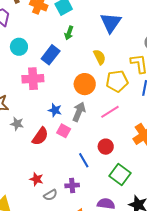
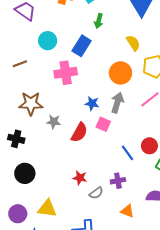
red circle: (106, 147) -> (149, 146), moved

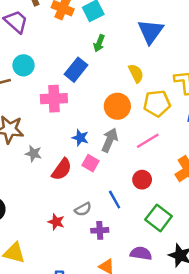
cyan circle: (48, 41) -> (23, 65), moved
red circle: (149, 146) -> (142, 180), moved
gray semicircle: (96, 193) -> (83, 209), moved

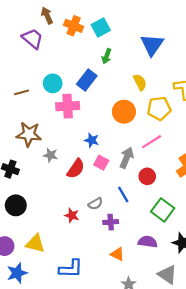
cyan circle: (23, 65) -> (53, 83), moved
gray arrow: (110, 140) -> (127, 158), moved

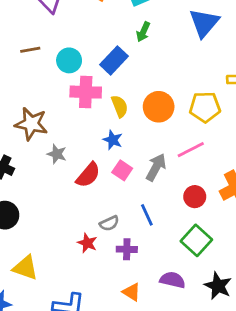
yellow semicircle: (140, 82) -> (120, 106), moved
brown line: (22, 92) -> (30, 50), moved
red circle: (147, 176) -> (195, 197), moved
red star: (72, 215) -> (87, 243), moved

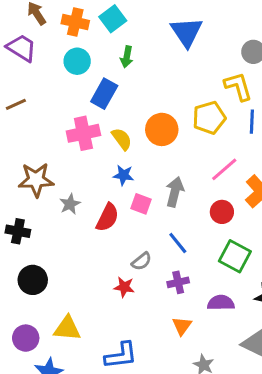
cyan circle: (69, 60) -> (77, 61), moved
pink line: (191, 150) -> (224, 169), moved
gray star: (57, 154) -> (70, 204), turned -30
purple cross: (127, 249) -> (178, 282), moved
orange triangle: (131, 292) -> (182, 326), turned 48

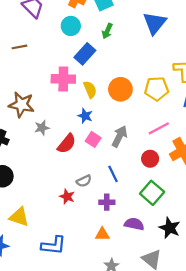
orange triangle: (182, 326) -> (102, 234), turned 40

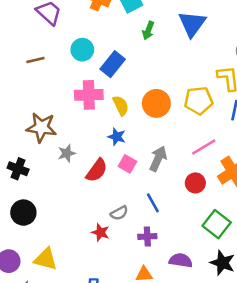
cyan circle: (71, 26) -> (82, 50), moved
green arrow: (107, 31) -> (148, 30), moved
green square: (152, 193) -> (217, 224), moved

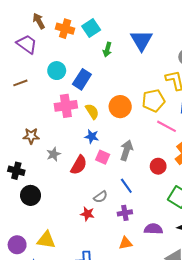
brown star: (41, 127) -> (31, 136), size x0.7
pink line: (204, 147) -> (167, 126), moved, turned 66
black circle: (23, 213) -> (31, 195), moved

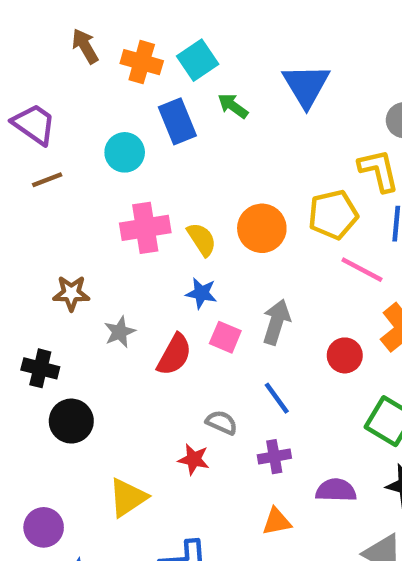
purple trapezoid: (27, 44) -> (34, 124), moved
green arrow: (107, 50) -> (233, 106), turned 112
blue rectangle: (82, 79) -> (177, 121), moved, turned -54
gray semicircle: (100, 197) -> (222, 423), turned -120
yellow triangle: (46, 240) -> (128, 498), moved, turned -42

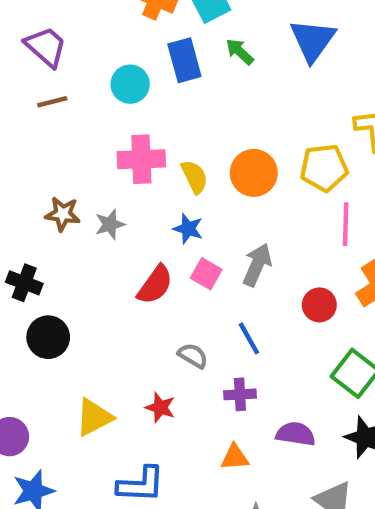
pink line: (362, 270) -> (346, 224), turned 57
gray star: (120, 332) -> (110, 224), moved
red star: (194, 459) -> (160, 407), moved

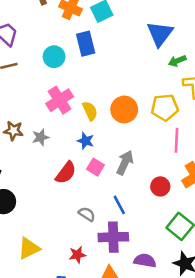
green arrow: (240, 52) -> (177, 61), moved, turned -66
pink cross: (141, 159) -> (60, 100), turned -32
purple cross: (240, 394) -> (113, 237), size x1.6
red star: (160, 407) -> (77, 255), moved, turned -30

